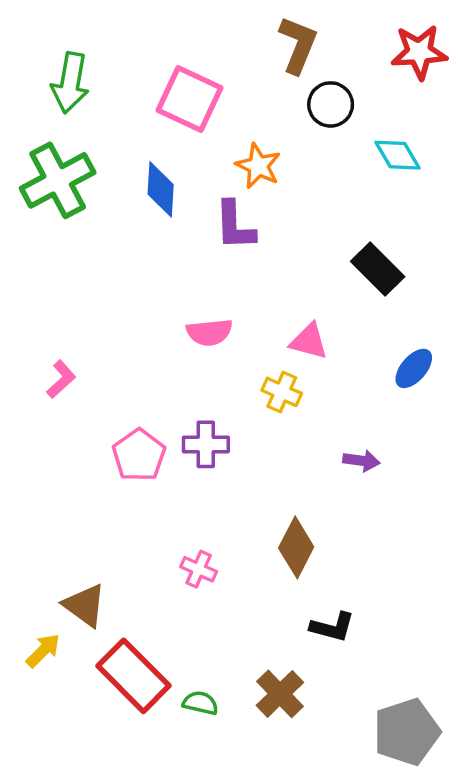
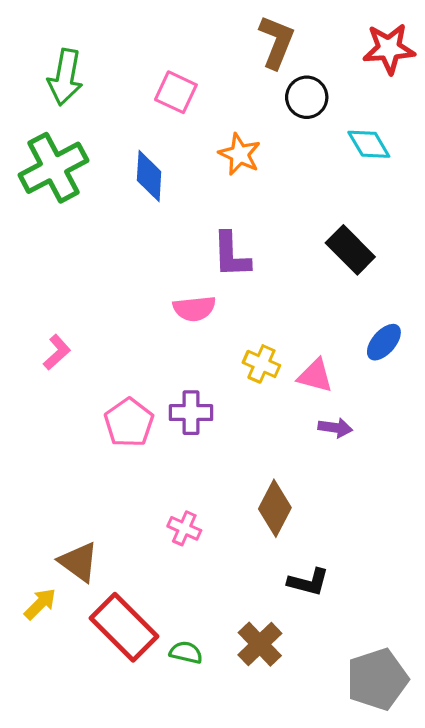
pink square: (190, 99) -> (176, 92), size x0.7
purple L-shape: (235, 226) -> (231, 255), moved
pink triangle: (309, 341) -> (315, 376), moved

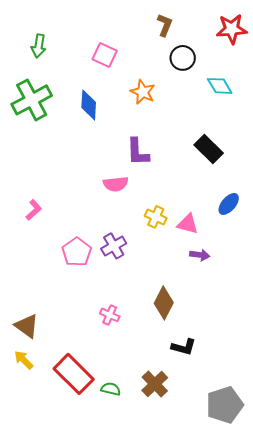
brown L-shape: (277, 42) -> (165, 25), size x0.7
green arrow: (65, 77) -> (39, 46), size x0.7
purple cross: (191, 413) -> (114, 246), turned -30
brown triangle: (79, 562) -> (27, 326), moved
yellow arrow: (40, 604) -> (24, 360), turned -90

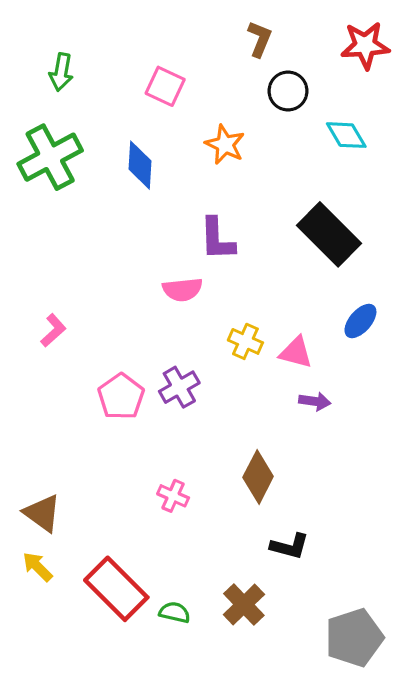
black rectangle: (209, 149) -> (329, 234), size x1.4

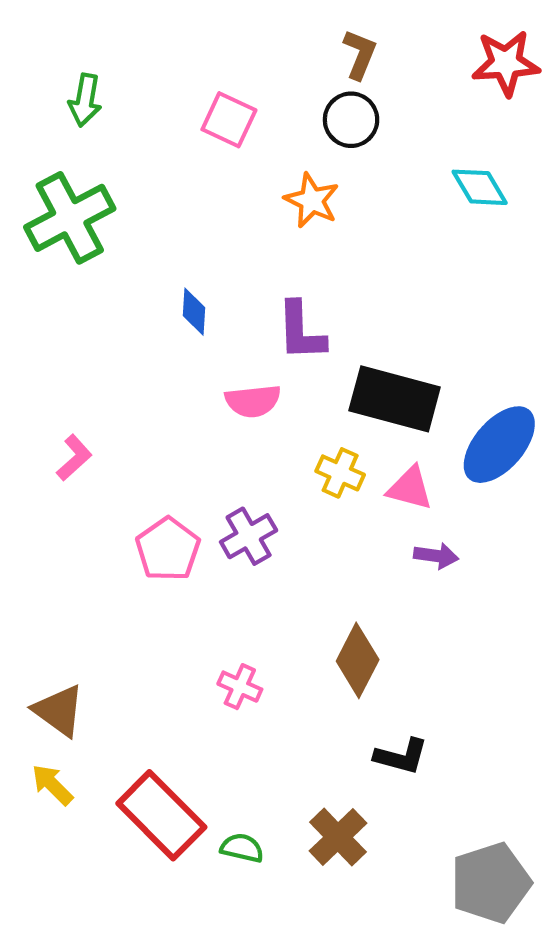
black circle: (288, 91) -> (351, 120), moved
blue diamond: (140, 165) -> (194, 312), moved, size x0.7
black rectangle: (329, 234) -> (395, 399), moved, turned -30
blue ellipse: (360, 321) -> (499, 445), size x1.6

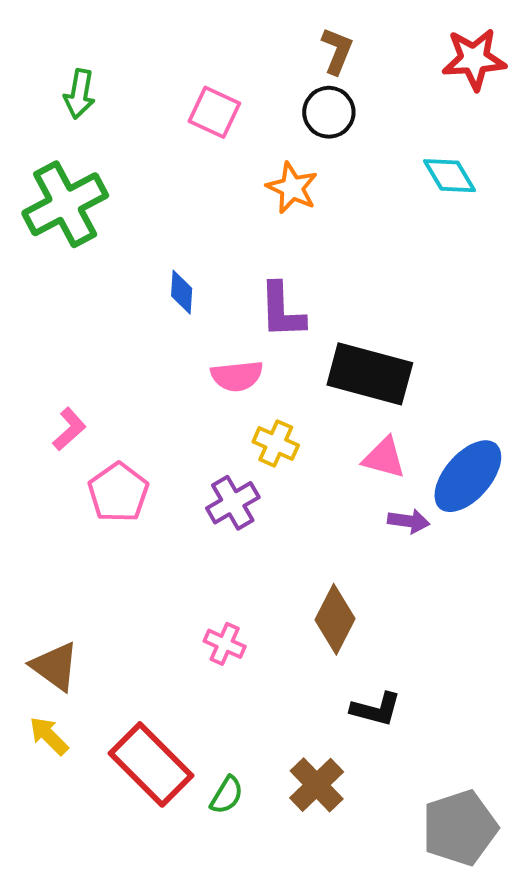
blue ellipse: (499, 445) -> (468, 476), moved
yellow cross: (340, 473) -> (276, 443), moved
pink pentagon: (168, 549) -> (118, 493), moved
green semicircle: (242, 848) -> (227, 795), turned 108

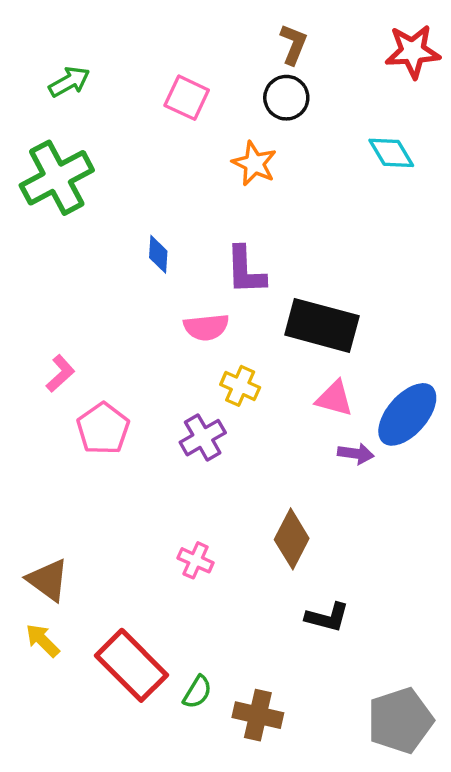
green arrow: (79, 94) -> (69, 82), turned -129
brown cross: (317, 785) -> (258, 715), moved, turned -33

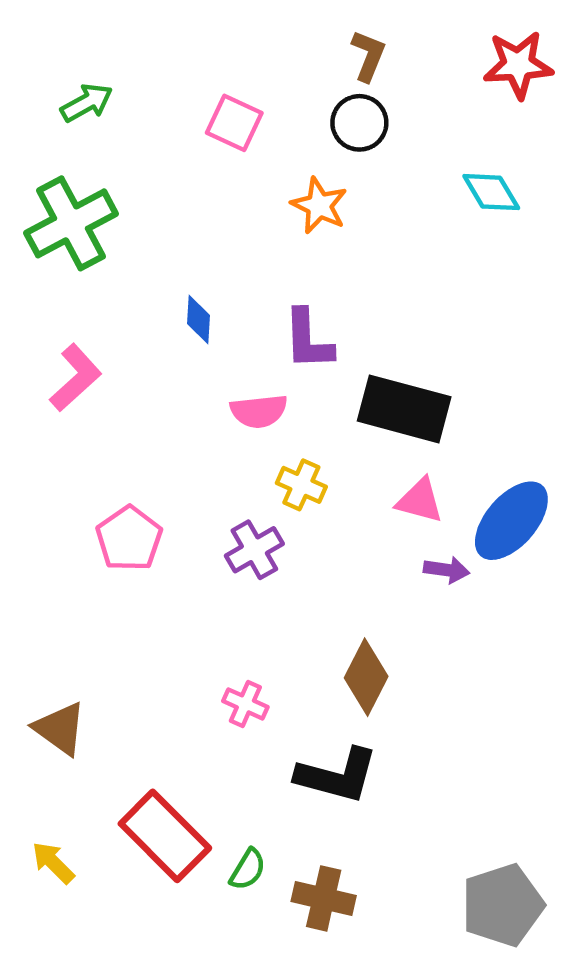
pink L-shape: (60, 373) -> (76, 378), moved, size x1.4
black L-shape: (327, 617) -> (337, 776), moved, size x1.5
yellow arrow: (43, 640) -> (53, 863), moved

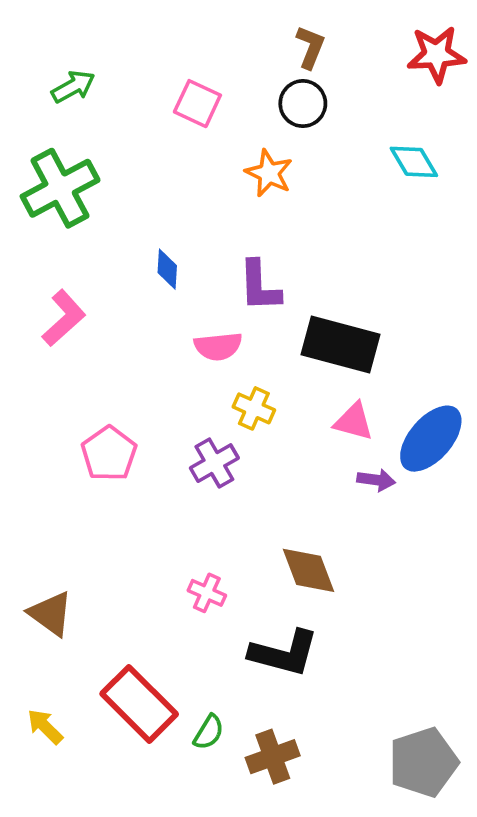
brown diamond: (366, 677) -> (308, 570), turned -48
brown cross: (324, 898) -> (273, 757), turned -33

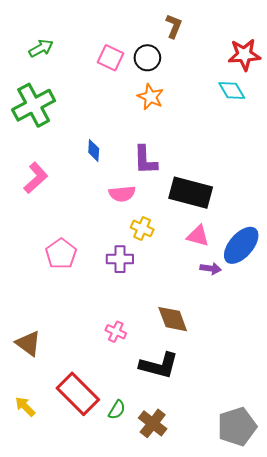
red star: (436, 55) -> (244, 55), moved
black circle: (303, 104) -> (147, 58), moved
purple cross: (214, 463) -> (120, 259), turned 30
brown cross: (273, 757) -> (153, 423), turned -32

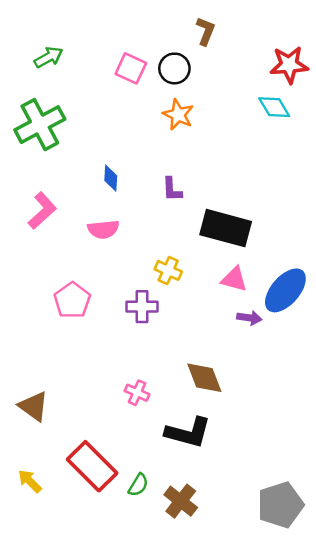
purple L-shape: (145, 160) -> (172, 189), size x0.7
pink semicircle: (122, 194) -> (103, 229), moved

